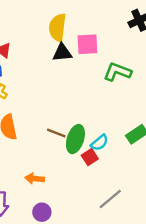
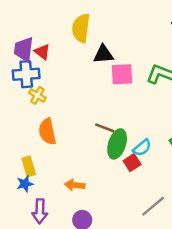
yellow semicircle: (57, 27) -> (81, 28), moved
pink square: (87, 44) -> (122, 74), moved
brown line: (56, 133) -> (105, 128), moved

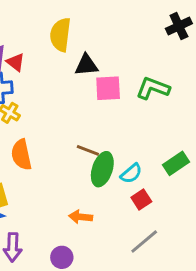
red square: (132, 163) -> (141, 200), moved
orange arrow: (75, 185) -> (81, 217), moved

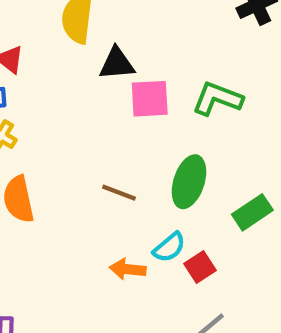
green ellipse: (102, 169) -> (189, 182), moved
cyan semicircle: (131, 173) -> (169, 247), moved
orange arrow: (81, 217) -> (128, 269), moved

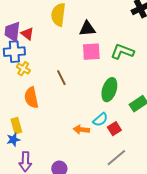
black triangle: (117, 64) -> (87, 29), moved
brown line: (119, 193) -> (61, 78), moved, turned 42

